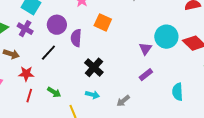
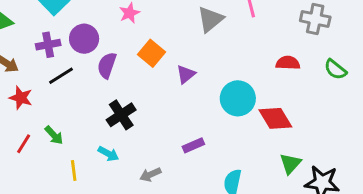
purple cross: (25, 29) -> (48, 45), moved, turned 35
purple triangle: (145, 49) -> (186, 74), moved
red line: (29, 96) -> (24, 144), moved

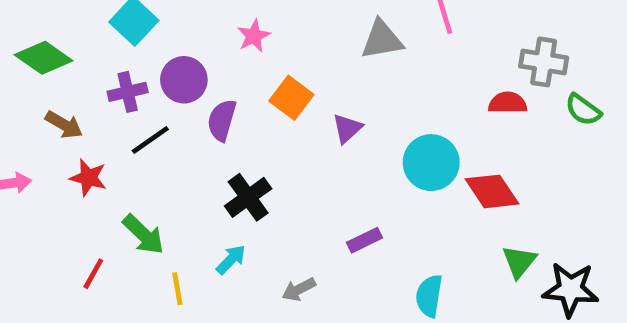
gray triangle: (210, 19) -> (382, 40), turned 32
gray cross: (315, 19) -> (544, 62), moved
green arrow: (54, 135) -> (143, 235), size x1.4
red line: (24, 144) -> (93, 274), moved
cyan arrow: (108, 154) -> (231, 260), turned -72

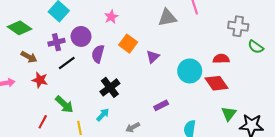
red semicircle: (508, 103) -> (221, 59), moved

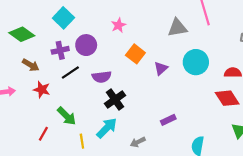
purple semicircle: (98, 54) -> (102, 77), moved, turned -114
cyan circle: (190, 71) -> (196, 62), moved
cyan arrow: (103, 115) -> (107, 128), size x1.5

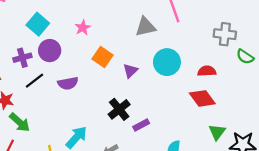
cyan square: (63, 18) -> (38, 24), moved
black cross: (115, 99) -> (119, 109), moved
green arrow: (67, 116) -> (20, 122), moved

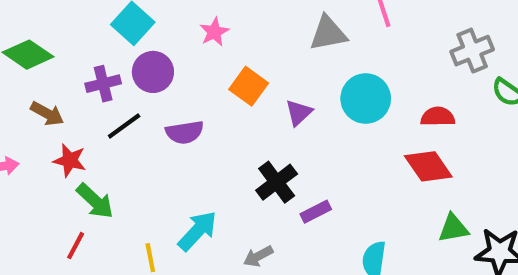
gray cross: (225, 34) -> (472, 51), turned -30
green triangle: (217, 132) -> (453, 228), turned 42

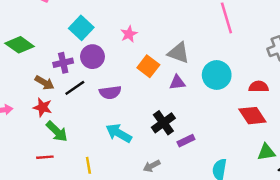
gray triangle: (328, 33) -> (179, 53), moved, turned 30
purple triangle: (299, 113) -> (177, 82), turned 35
brown arrow: (47, 114) -> (44, 83), moved
cyan arrow: (198, 231) -> (119, 133), moved, turned -105
red line: (76, 246) -> (45, 157), turned 56

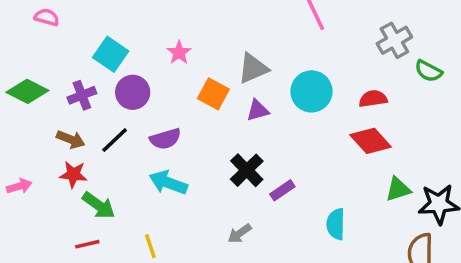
gray triangle: (179, 53) -> (253, 68), turned -35
purple cross: (63, 63) -> (82, 95), moved
cyan arrow: (119, 133) -> (168, 183), moved

